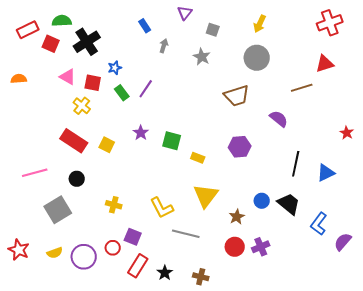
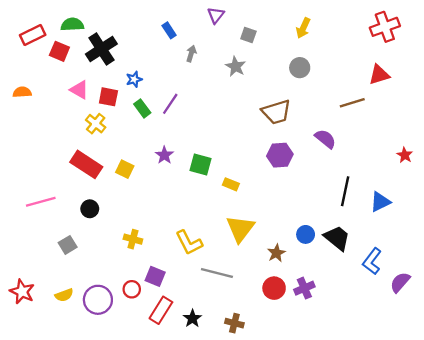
gray circle: (257, 58) -> (300, 68), size x0.7
purple hexagon: (240, 147) -> (280, 155), moved
gray square: (58, 210) -> (68, 245), size x0.6

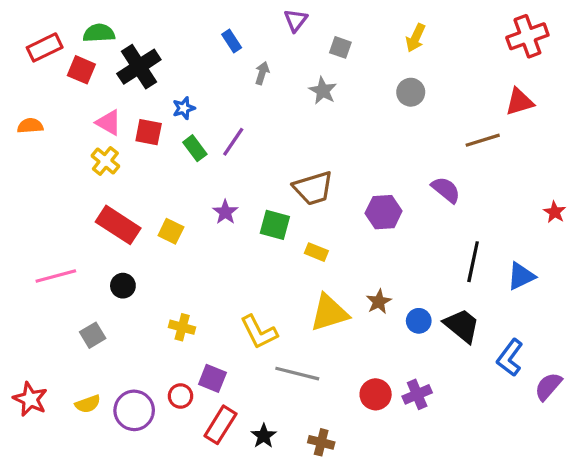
brown trapezoid: (276, 112) -> (313, 188), moved
yellow cross: (96, 124) -> (105, 161), moved
yellow triangle: (240, 229) -> (329, 313), turned 36
brown star: (276, 253) -> (379, 302), moved

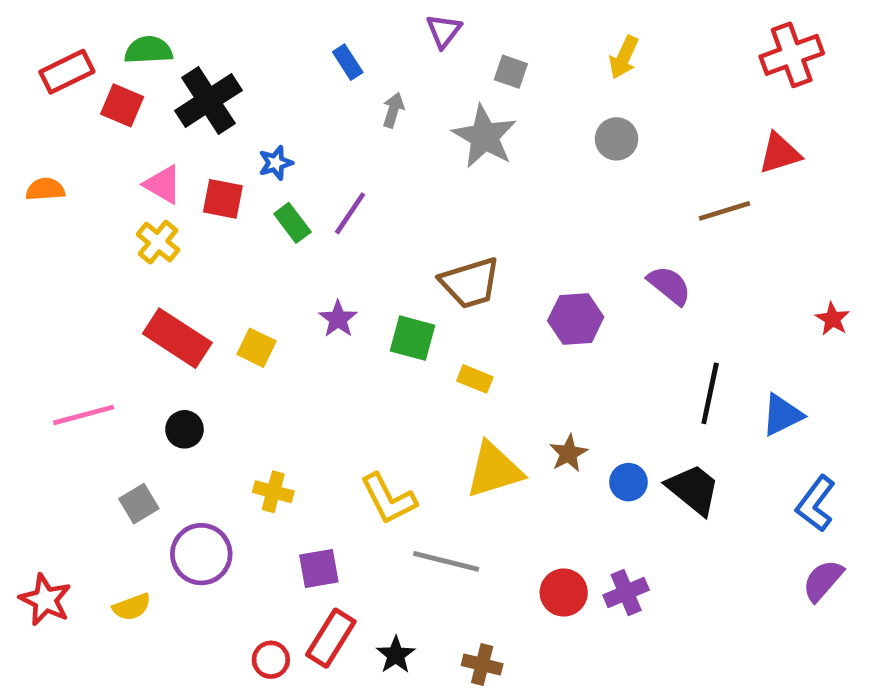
gray star: (323, 91) -> (484, 136), size x1.5
blue L-shape: (510, 358) -> (816, 504), moved
purple square: (212, 378) -> (319, 569), turned -32
red circle: (181, 396) -> (271, 660), moved
purple circle: (134, 410) -> (201, 554), moved

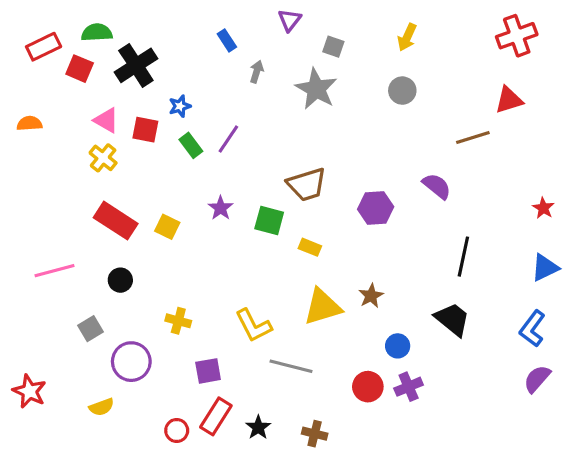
blue triangle: (782, 415) -> (545, 268), moved
blue circle: (628, 482) -> (398, 346), moved
yellow semicircle: (132, 607) -> (102, 407), moved

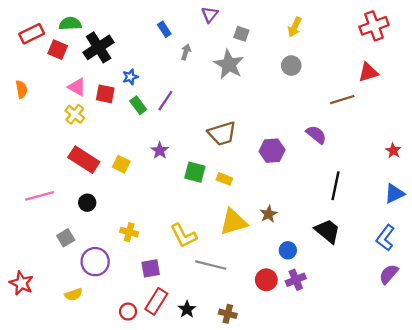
orange semicircle: (29, 123) -> (21, 89), turned 84
green square: (269, 221) -> (195, 172), moved

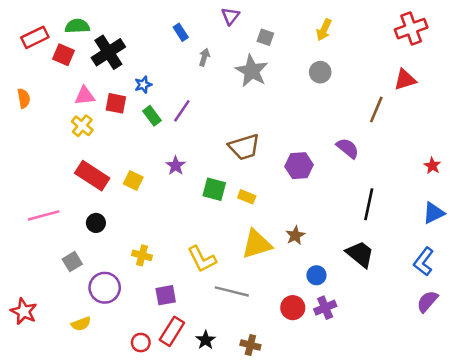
pink triangle: (77, 87) -> (85, 96), turned -36
brown line: (342, 100) -> (376, 110), turned -50

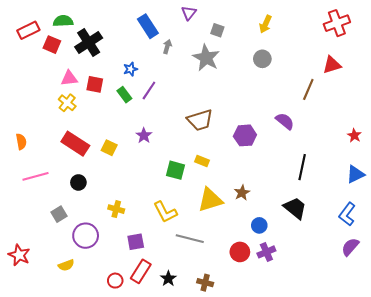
blue rectangle: (181, 32) -> (148, 26), size x1.6
blue star: (143, 85) -> (131, 69), moved
orange semicircle: (24, 98) -> (21, 142), moved
green square: (214, 189) -> (175, 170), moved

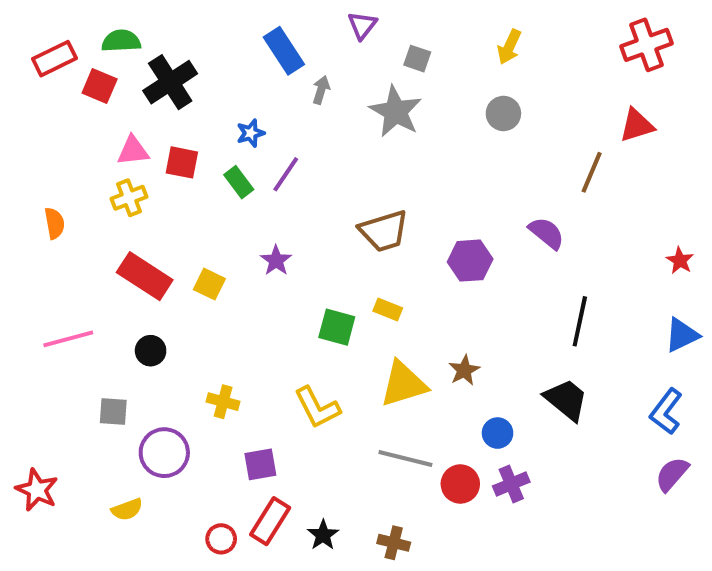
yellow cross: (67, 103) -> (129, 198), turned 30
orange semicircle: (21, 142) -> (55, 223), moved
gray square: (59, 214) -> (113, 411), turned 35
gray line: (190, 239) -> (405, 458), moved

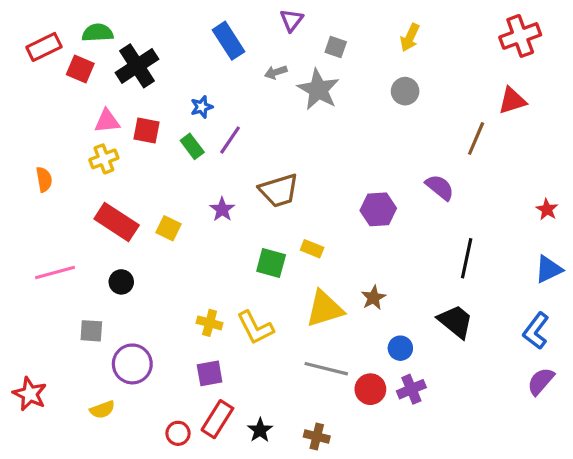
gray arrow: (321, 90) -> (276, 72), moved, turned -125
brown trapezoid: (384, 231) -> (279, 190), moved
yellow cross: (223, 402) -> (210, 323), moved

